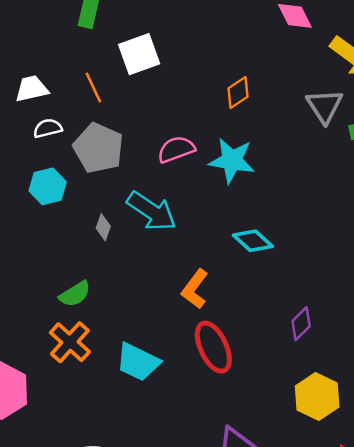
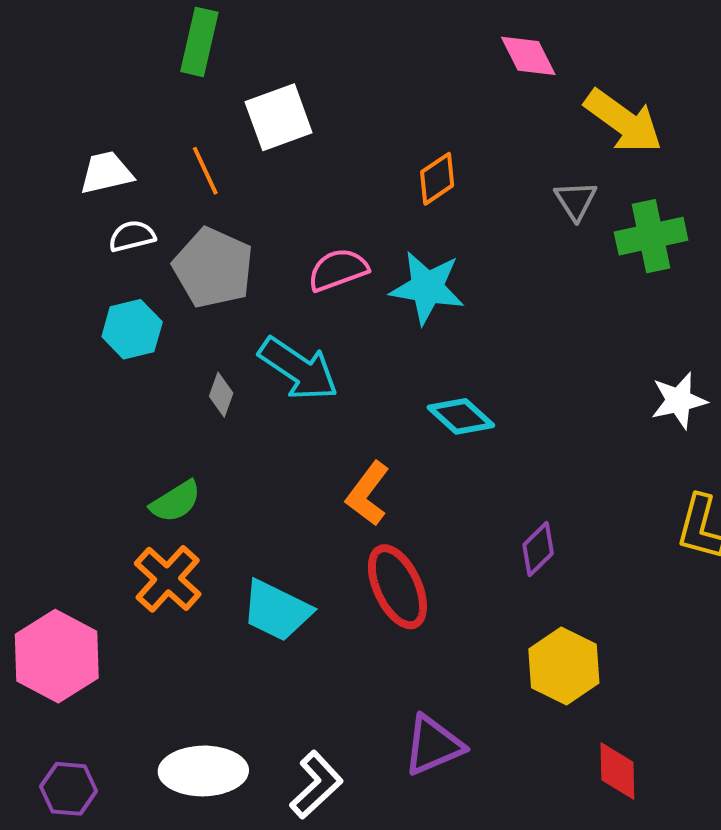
gray triangle: (325, 106) -> (576, 200), size x0.7

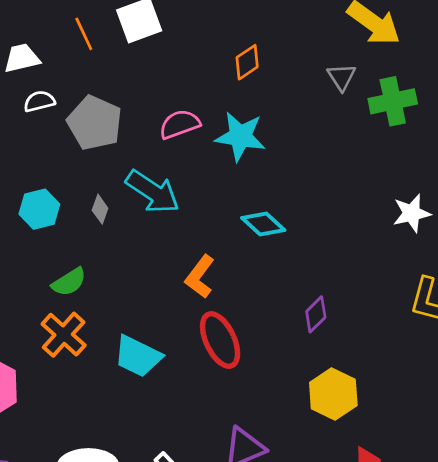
orange line: (205, 171) -> (84, 34), moved
cyan hexagon: (132, 329) -> (39, 209), moved

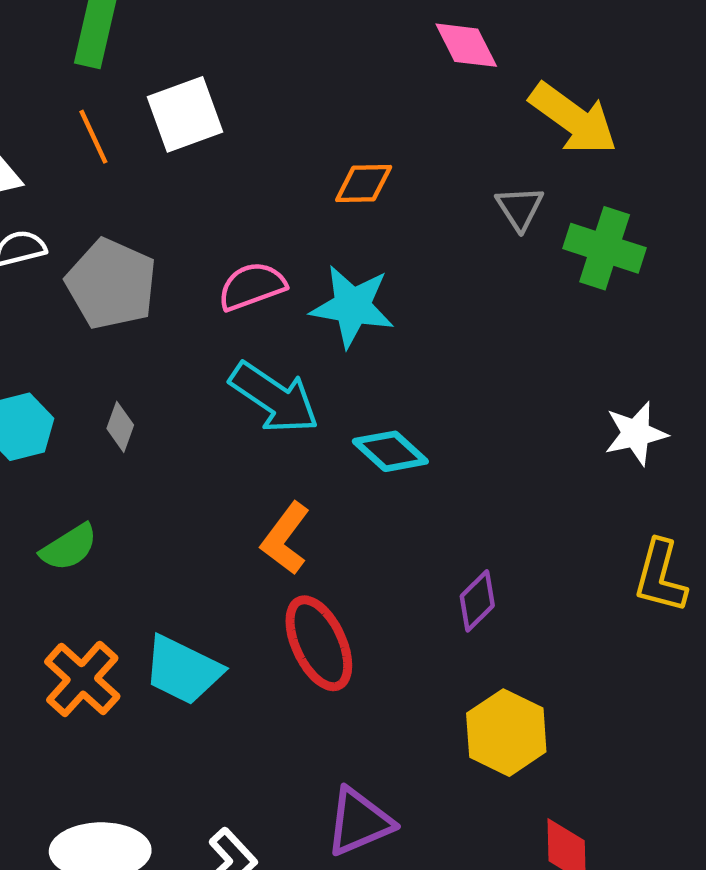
orange diamond: (247, 62) -> (364, 184), turned 33
green cross: (393, 101) -> (605, 248), turned 30
cyan arrow: (153, 192) -> (274, 398), moved
orange cross: (64, 335) -> (82, 679), moved

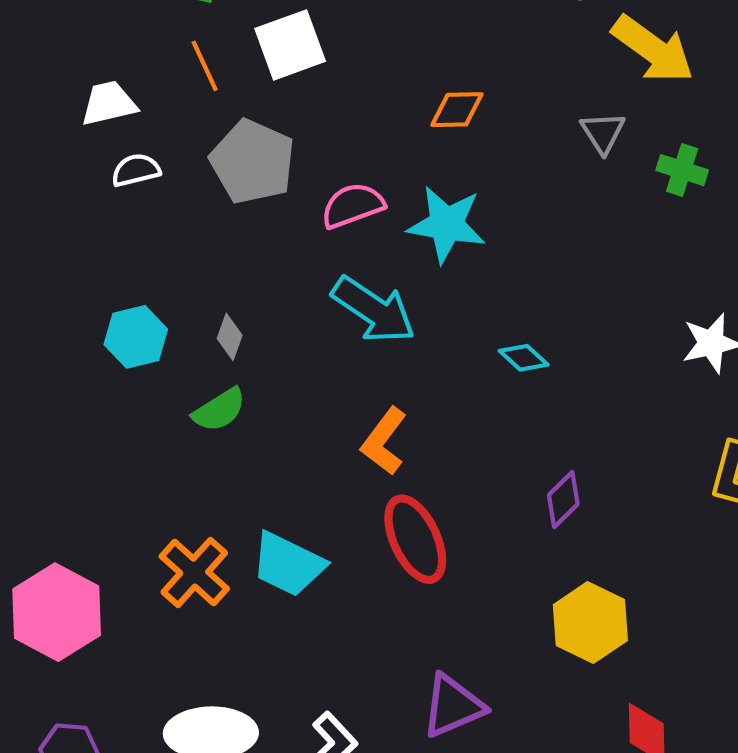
green cross: (605, 248) -> (682, 170), size x0.7
gray pentagon: (111, 284) -> (253, 162), moved
cyan diamond: (390, 451) -> (524, 358), moved, size x0.7
green semicircle: (69, 547) -> (219, 410), moved

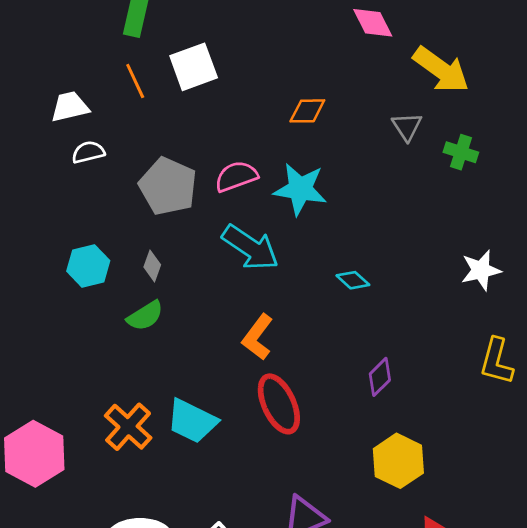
gray pentagon: (253, 162) -> (168, 186), moved

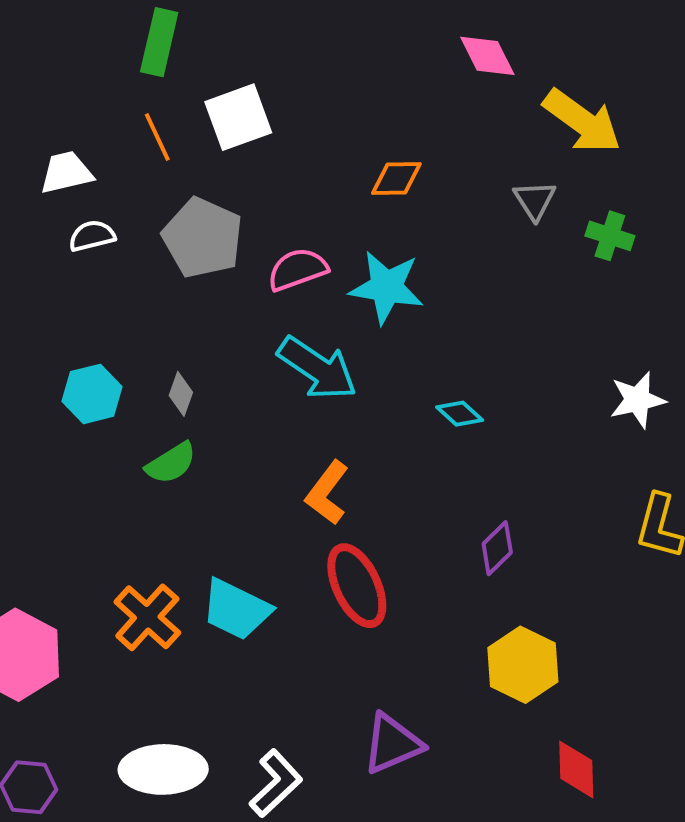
gray pentagon: (168, 186) -> (203, 238), moved

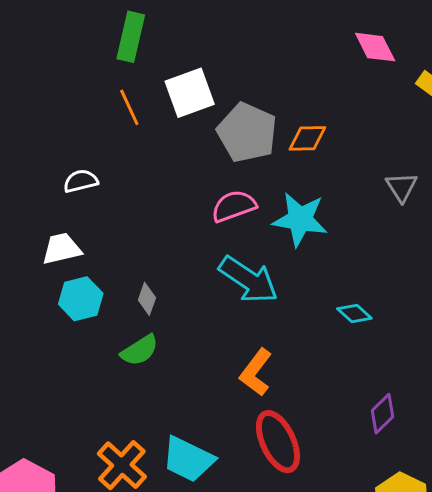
white trapezoid: (66, 173) -> (62, 249), moved
gray triangle: (535, 200) -> (402, 187), moved
gray pentagon: (203, 238) -> (247, 132), moved

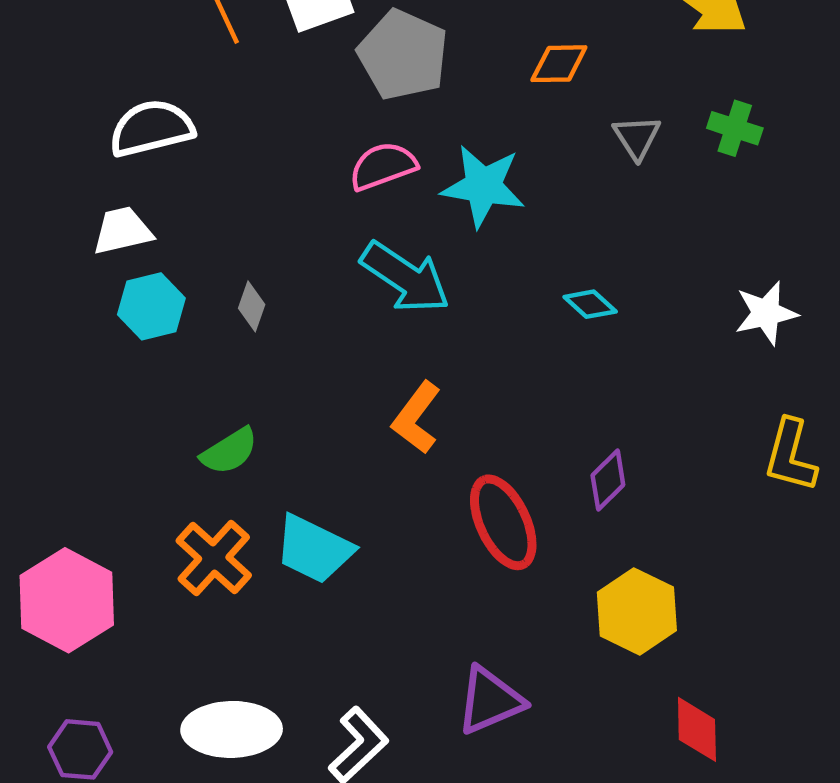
orange diamond: (307, 138) -> (559, 64), moved
white semicircle: (81, 181) -> (151, 128), size x1.6
cyan diamond: (354, 314) -> (590, 304), moved
green semicircle: (140, 350) -> (229, 451), moved
red ellipse: (278, 442) -> (503, 522), moved

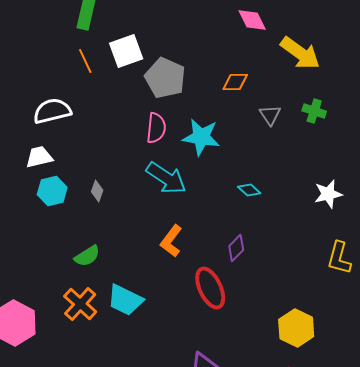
pink semicircle: (383, 166) -> (156, 128), turned 116
purple diamond: (608, 480) -> (236, 248), moved
yellow hexagon: (637, 611) -> (296, 328), moved

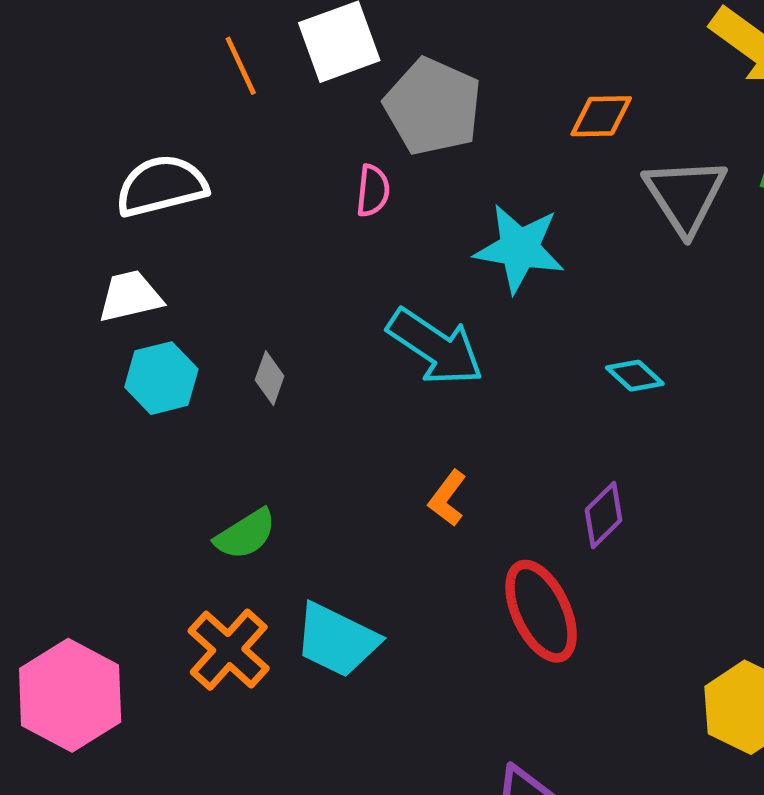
gray triangle: (270, 115) -> (685, 195), size x1.6
pink semicircle: (156, 128) -> (373, 191), moved, size x0.7
orange L-shape: (171, 241) -> (447, 498), size x0.7

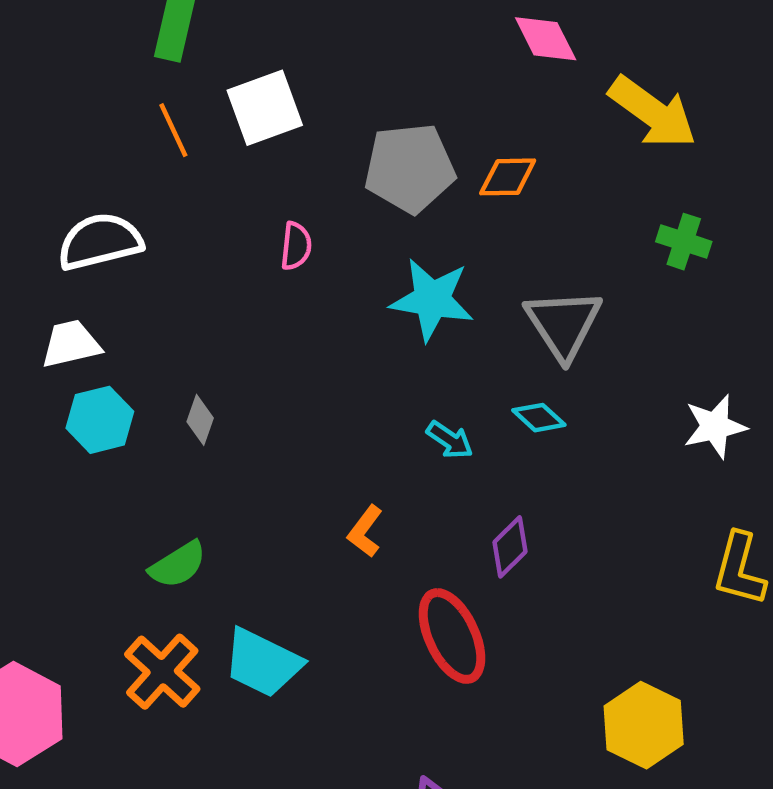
gray pentagon: (433, 107) -> (410, 168), moved, turned -30
gray triangle: (685, 195) -> (563, 324), moved
cyan arrow: (435, 347) -> (450, 440), moved, size x0.5

